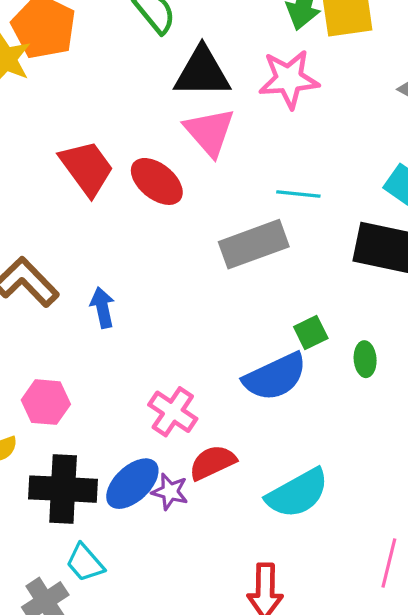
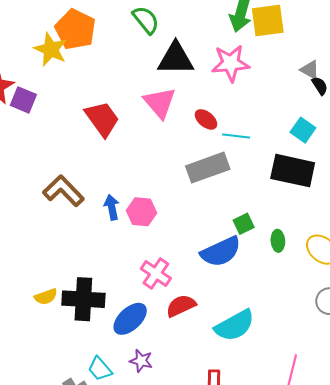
pink triangle: (210, 132) -> (160, 103), moved
red ellipse: (157, 181) -> (206, 119), moved, size x0.7
pink hexagon: (46, 402) -> (141, 212), moved
black cross: (63, 489) -> (83, 299), moved
purple star: (170, 492) -> (141, 361), moved

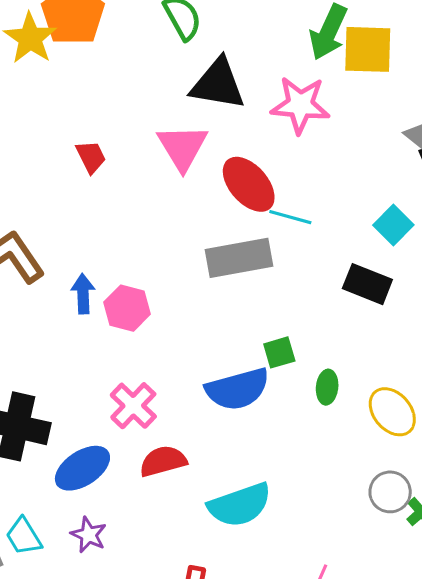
red trapezoid: (102, 119) -> (91, 157), size x0.6
red ellipse: (206, 119) -> (249, 184), size x1.6
black rectangle: (293, 171) -> (367, 284), size x0.7

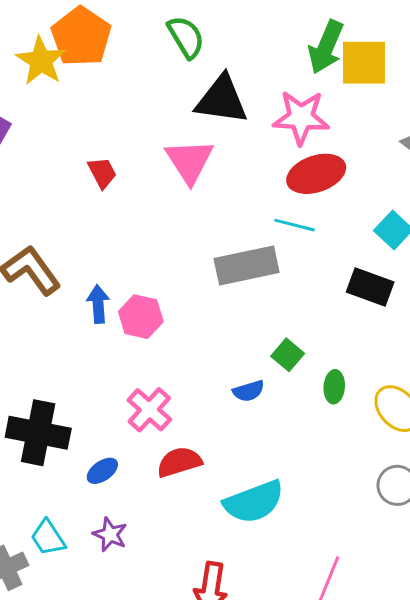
red ellipse: (249, 184) -> (316, 174), moved, turned -66
green square: (279, 352) -> (288, 355), turned -32
blue semicircle: (237, 389) -> (249, 391), size x0.5
blue ellipse: (82, 468) -> (102, 471), size x0.6

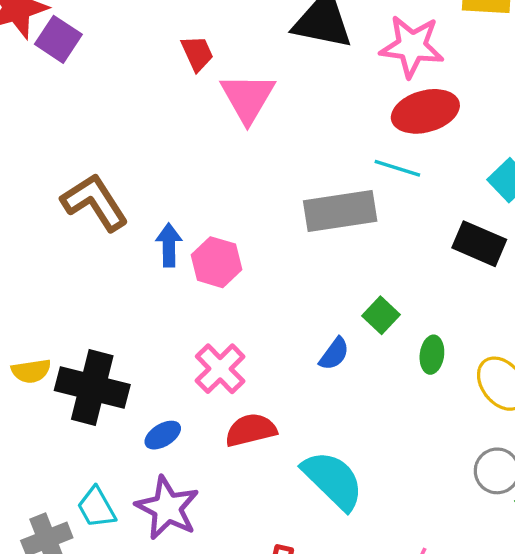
pink triangle: (189, 161) -> (248, 98), moved
red trapezoid: (102, 173) -> (197, 53), moved
blue semicircle: (249, 391) -> (334, 354), turned -40
cyan semicircle: (254, 502) -> (333, 480), turned -118
purple star: (110, 534) -> (167, 508), size x1.6

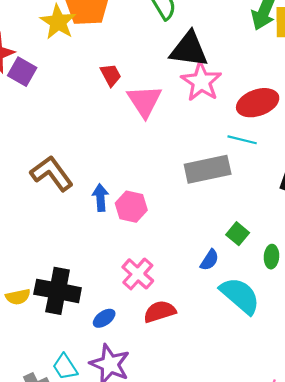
pink star: (412, 46) -> (201, 82), moved, turned 30
yellow semicircle: (31, 371) -> (18, 297), moved
cyan semicircle: (333, 480) -> (240, 296), moved

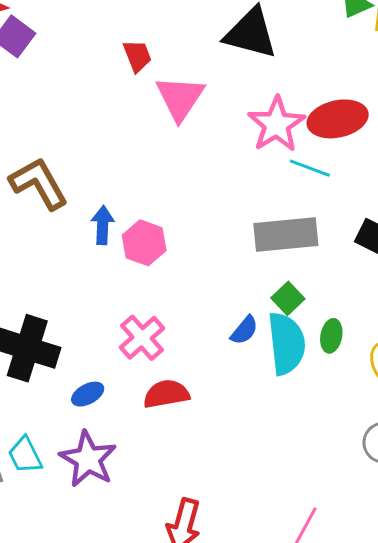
pink star: (201, 82) -> (276, 124), moved
gray rectangle: (208, 169) -> (286, 235), moved
cyan semicircle: (240, 296) -> (286, 343), moved, turned 36

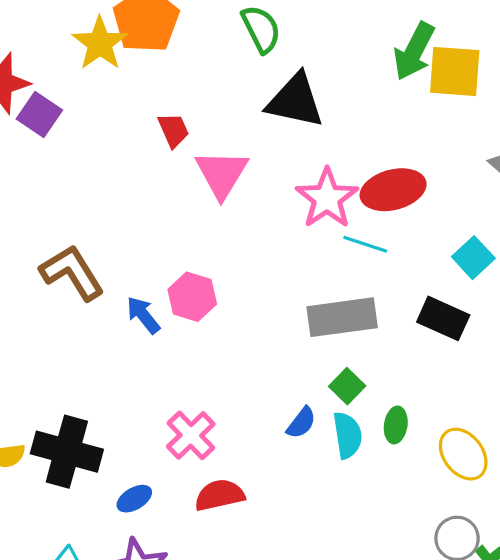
blue arrow: (103, 225) -> (143, 315), turned -39
pink hexagon: (144, 243) -> (192, 297), moved
cyan semicircle: (286, 343) -> (347, 435), size x0.7

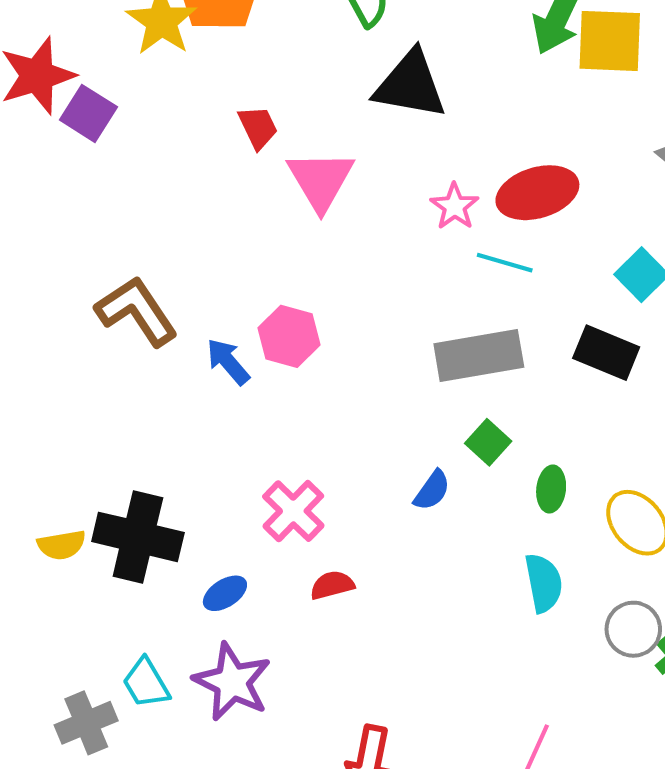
pink star: (327, 198) -> (455, 206), size x0.6
cyan semicircle: (347, 435) -> (544, 583), moved
red semicircle: (220, 495) -> (332, 585), size x0.7

